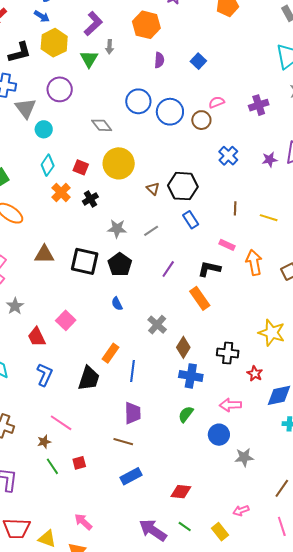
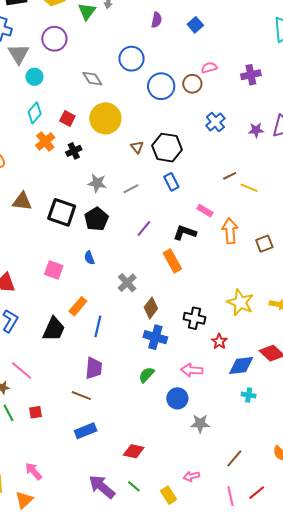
blue circle: (170, 112) -> (161, 86), moved
brown line: (235, 208) -> (230, 176), moved, turned 56
pink square: (66, 320) -> (54, 270), moved, turned -30

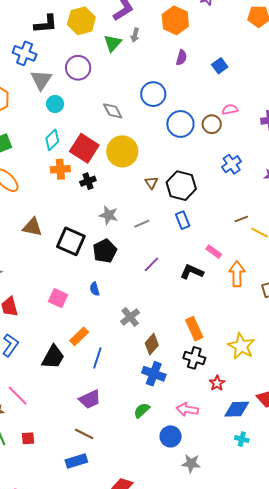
red square: (67, 118) -> (84, 148), size x1.8
orange cross: (45, 141) -> (60, 169), turned 30
orange rectangle: (172, 261) -> (194, 329), moved
purple trapezoid: (94, 368) -> (90, 399), turned 55
brown line: (81, 396) -> (84, 434), moved

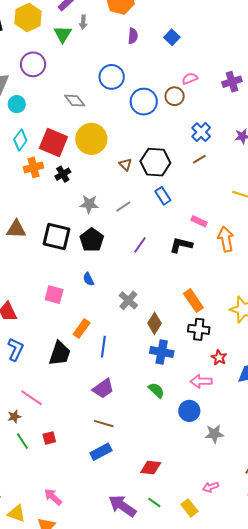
brown line: (241, 219) -> (199, 159), moved
red star: (217, 383) -> (219, 358), moved
green semicircle: (142, 410) -> (156, 390), turned 96

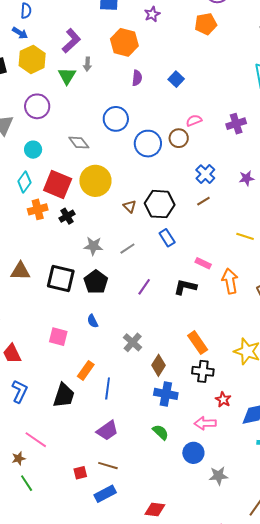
cyan circle: (17, 104) -> (33, 150), moved
red square: (49, 438) -> (80, 473), moved

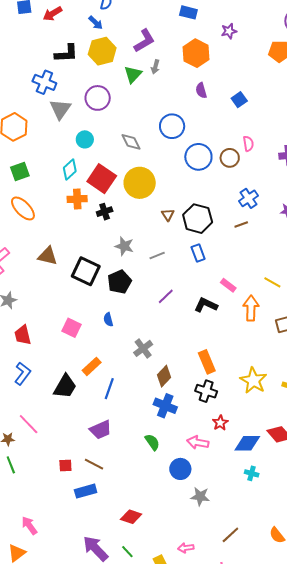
purple semicircle: (137, 78) -> (201, 90), turned 147
pink semicircle: (194, 120) -> (248, 144), turned 91
yellow line: (245, 236) -> (272, 282), moved

